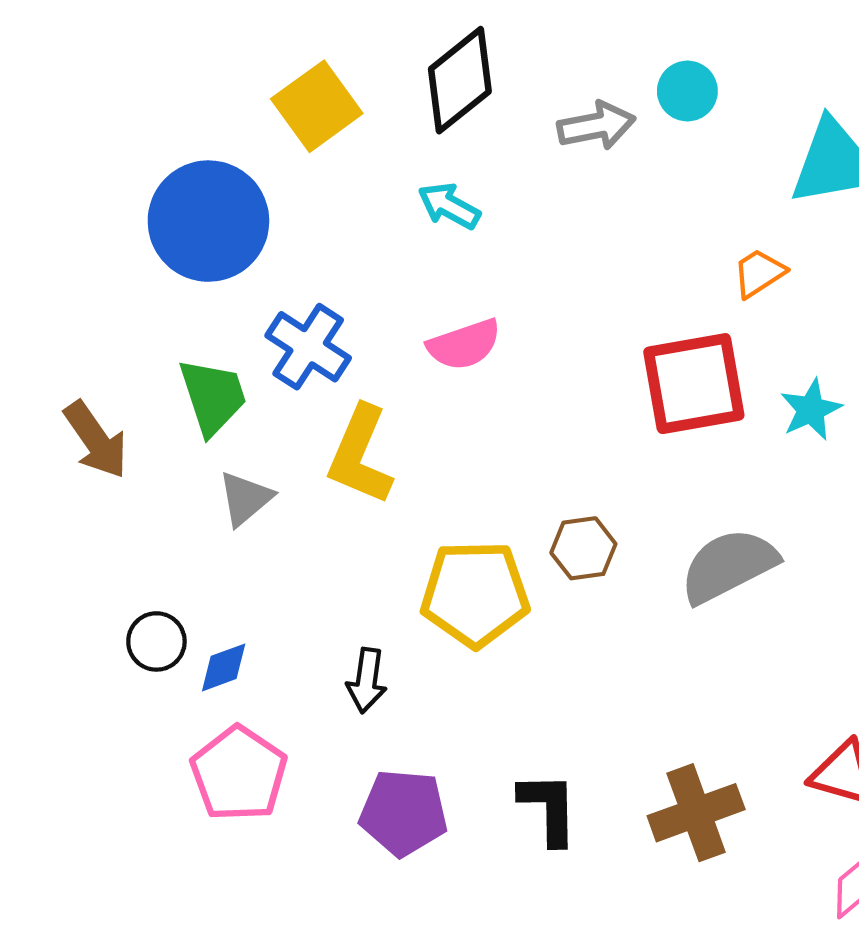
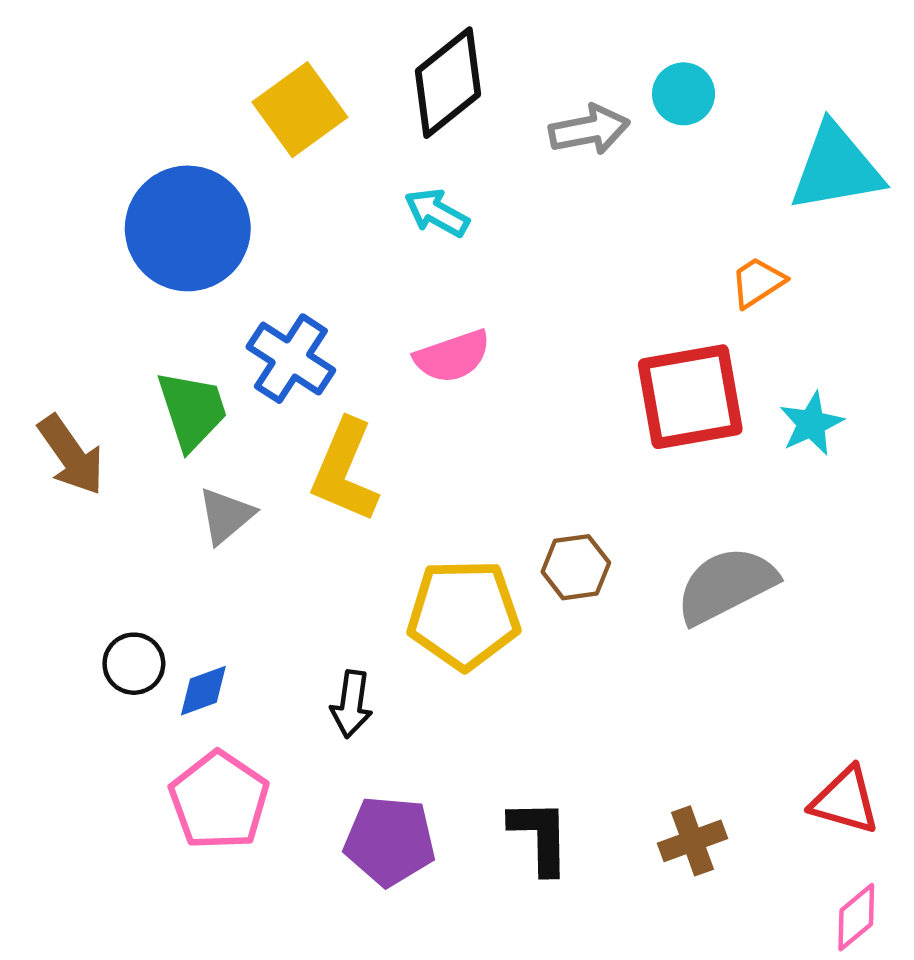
brown cross: (696, 813) -> (692, 841), size x0.7

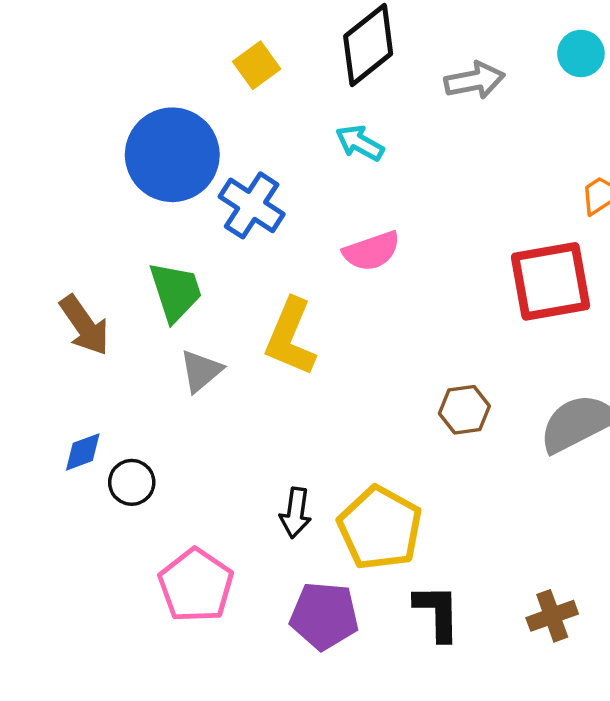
cyan circle: (684, 94) -> (581, 53), moved
yellow square: (300, 110) -> (257, 65), size x0.7
blue cross: (291, 359) -> (252, 205), moved
yellow pentagon: (464, 614) -> (380, 528), moved, turned 30
blue diamond: (203, 691) -> (83, 452), moved

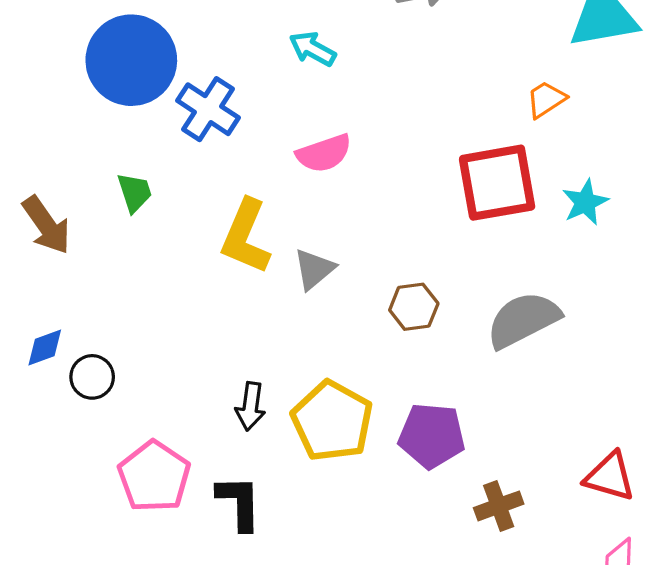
green trapezoid: (176, 292) -> (135, 192), size x0.7
gray triangle: (201, 371) -> (314, 269), moved
black L-shape: (437, 612) -> (239, 503), moved
purple pentagon: (324, 616) -> (432, 436), moved

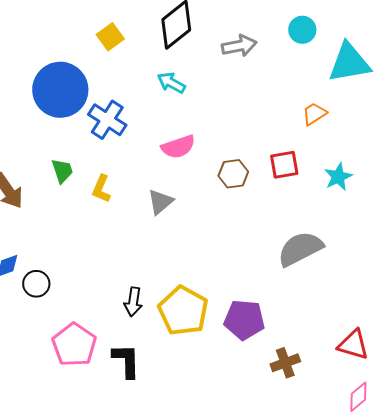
red square: (497, 183) -> (284, 165), size x0.6
yellow L-shape: (246, 237) -> (101, 189), moved, size x0.6
gray triangle: (314, 269) -> (160, 202), moved
brown hexagon: (414, 307) -> (233, 174), moved

